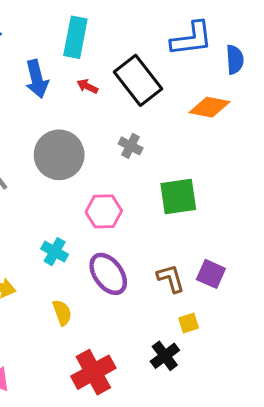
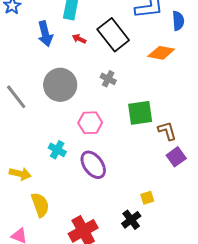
purple square: (211, 274) -> (176, 157), moved, turned 30
brown L-shape: (171, 278) -> (167, 131), moved
yellow semicircle: (62, 313) -> (40, 205), moved, size x1.4

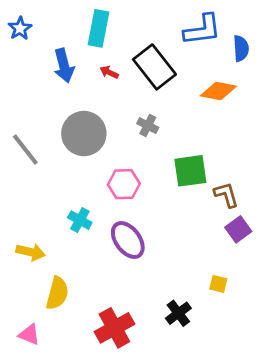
yellow square: (147, 198) -> (218, 284), moved, turned 32
yellow semicircle: (40, 205) -> (57, 293), turned 35

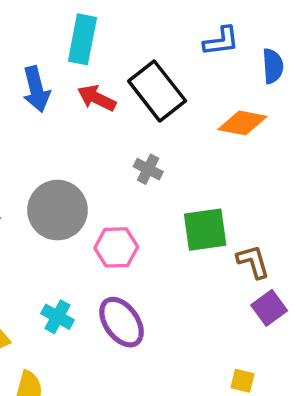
blue L-shape: (202, 30) -> (221, 41), size x0.7
red arrow: (109, 72) -> (97, 98), size x1.5
gray circle: (84, 134) -> (58, 210), moved
cyan cross: (80, 220) -> (58, 317), moved

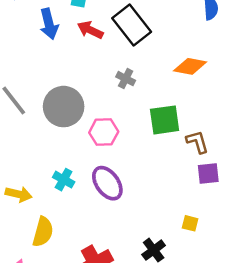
orange diamond: (242, 123) -> (190, 66), moved
purple square: (269, 308) -> (208, 173), turned 30

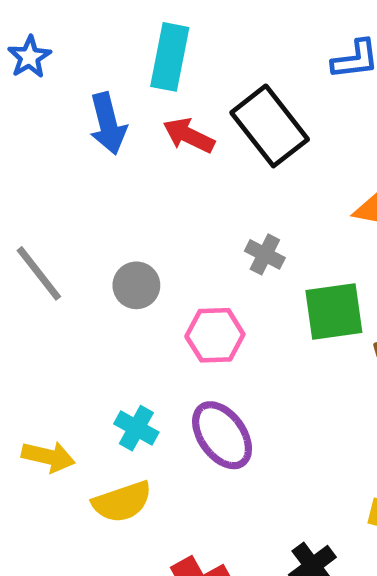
gray cross: (126, 79) -> (265, 254), moved
gray circle: (64, 107) -> (136, 285), size x0.6
yellow semicircle: (43, 232) -> (122, 502), moved, turned 56

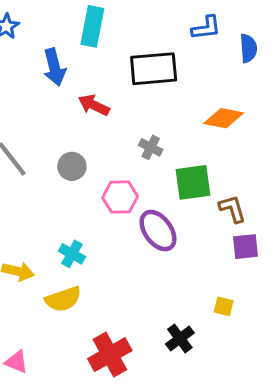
black rectangle: (270, 126) -> (154, 69), turned -57
red arrow: (189, 135) -> (94, 105), moved
purple ellipse: (222, 435) -> (158, 231), moved

